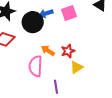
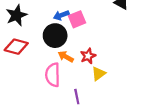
pink square: (69, 13) -> (77, 19), moved
black circle: (33, 22) -> (55, 36), moved

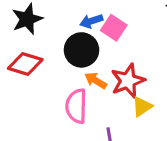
pink square: (77, 19) -> (114, 28), turned -36
red star: (88, 56) -> (128, 81), size x1.5

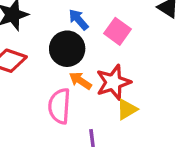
blue arrow: (91, 21) -> (78, 20), turned 65
pink square: (114, 28) -> (117, 31), moved

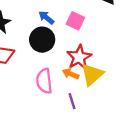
orange arrow: (80, 81) -> (71, 74), moved
yellow triangle: (127, 109) -> (92, 75), size x1.5

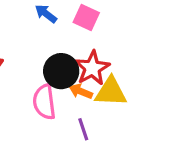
black circle: (42, 40) -> (61, 71), moved
yellow triangle: (92, 75) -> (111, 92), turned 45

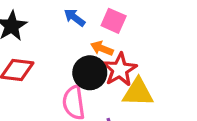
orange arrow: (81, 91) -> (102, 48), moved

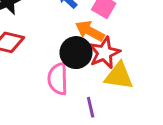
orange arrow: (102, 48) -> (90, 31), size x1.4

